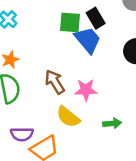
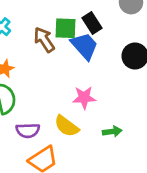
brown arrow: (55, 82) -> (44, 40), moved
purple semicircle: (22, 134) -> (28, 131), moved

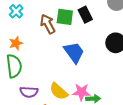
blue trapezoid: (84, 46) -> (74, 52), moved
pink star: (84, 98) -> (81, 92), moved

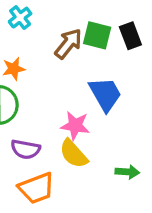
brown arrow: (48, 24) -> (68, 44), turned 60
pink star: (81, 92) -> (75, 126), moved

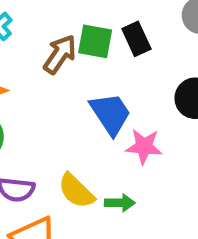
pink star: (75, 126) -> (144, 147), moved
green arrow: (127, 172) -> (120, 203), moved

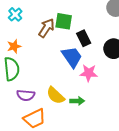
black rectangle: (136, 39) -> (84, 38), moved

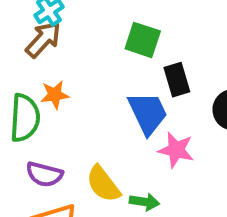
brown arrow: (46, 28) -> (43, 39), moved
orange star: (14, 46) -> (55, 95), moved

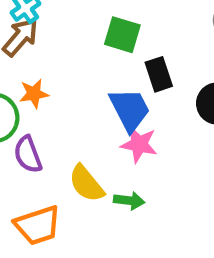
pink star: (176, 150) -> (139, 144), moved
purple semicircle: (44, 174) -> (28, 154), moved, turned 57

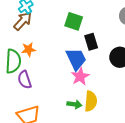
pink star: (139, 144) -> (80, 76), turned 30
yellow semicircle: (86, 184) -> (91, 101), moved, turned -138

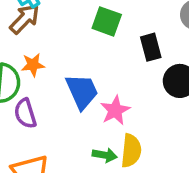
black rectangle: (91, 42) -> (151, 47), moved
blue trapezoid: (76, 59) -> (82, 91), moved

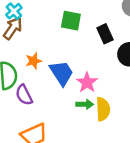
orange star: (33, 65) -> (34, 61), moved
green arrow: (105, 155) -> (85, 104), moved

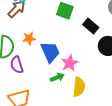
black rectangle: (105, 34) -> (91, 26), turned -35
green arrow: (85, 104) -> (57, 77), moved, turned -32

